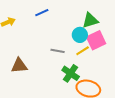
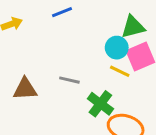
gray line: (58, 51) -> (69, 80), moved
yellow line: (83, 51) -> (120, 71), turned 56

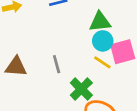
green triangle: (133, 27) -> (100, 22), moved
gray line: (69, 80) -> (57, 64), turned 54

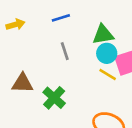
gray line: (57, 64) -> (65, 51), moved
green cross: (81, 89) -> (54, 98), moved

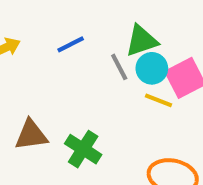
blue line: (61, 18) -> (71, 44), moved
gray line: (65, 51) -> (119, 67), moved

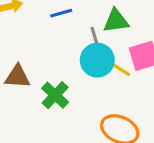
cyan circle: (152, 68) -> (97, 60), moved, size x1.4

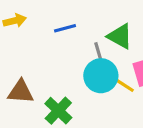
green triangle: (116, 21) -> (120, 36), turned 36

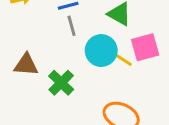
gray line: (99, 53) -> (72, 26), moved

